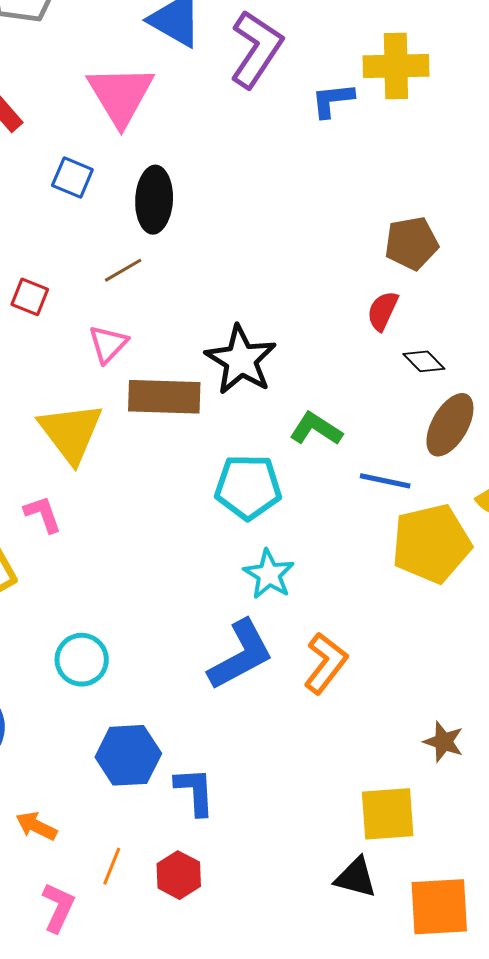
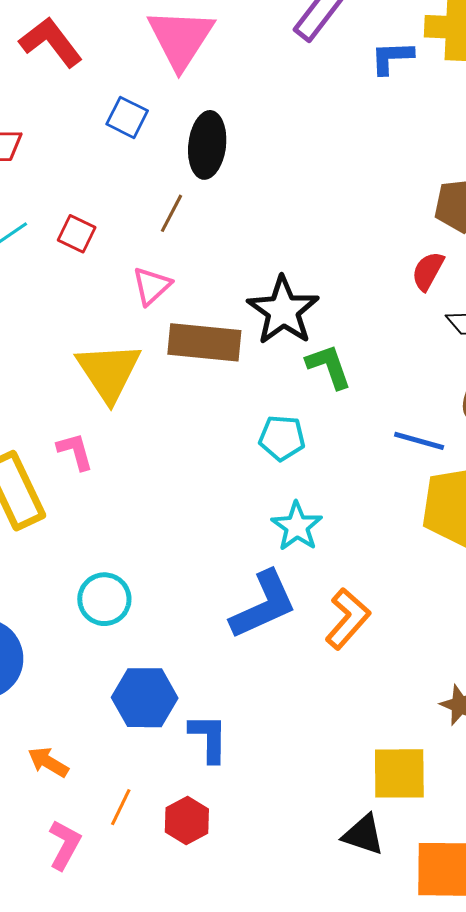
brown line: (123, 270) -> (172, 213), turned -36
green L-shape: (316, 429) -> (329, 366), moved, turned 34
cyan pentagon: (248, 487) -> (282, 438), size x0.7

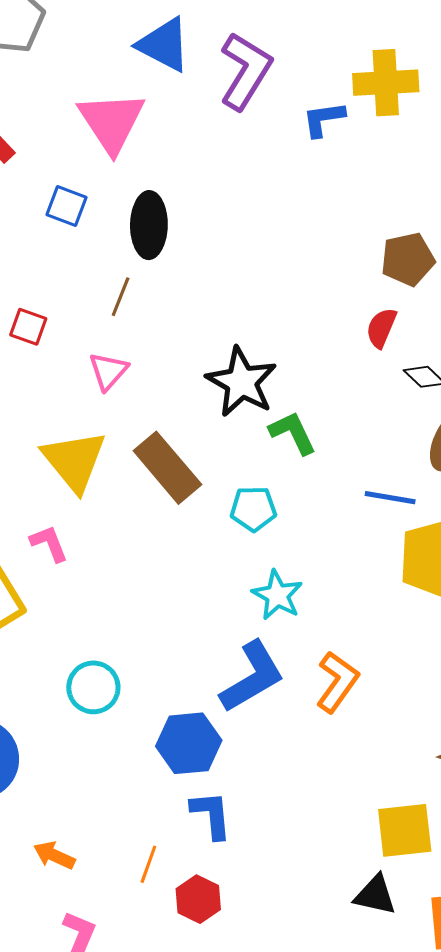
brown rectangle: (204, 342) -> (167, 468), moved, turned 50
blue hexagon: (145, 698) -> (189, 743), moved
orange line: (121, 807) -> (148, 864), moved

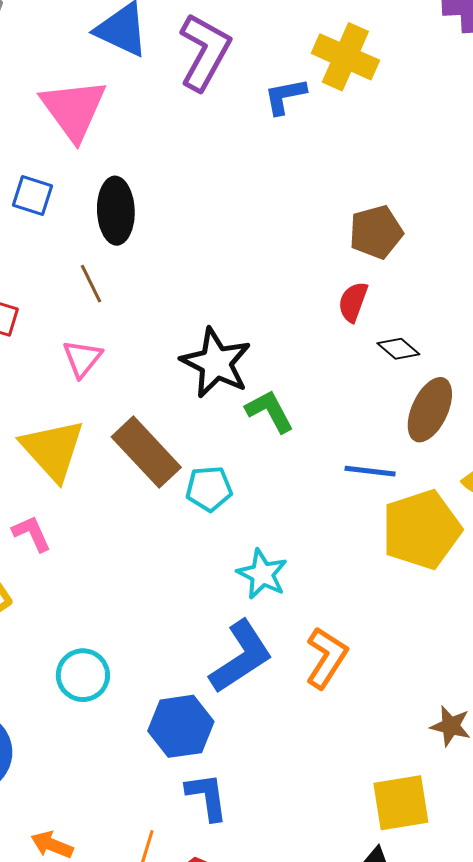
yellow cross: (386, 83) -> (345, 57), turned 30
brown line: (121, 297) -> (91, 284), turned -45
cyan pentagon: (253, 509) -> (209, 489), moved

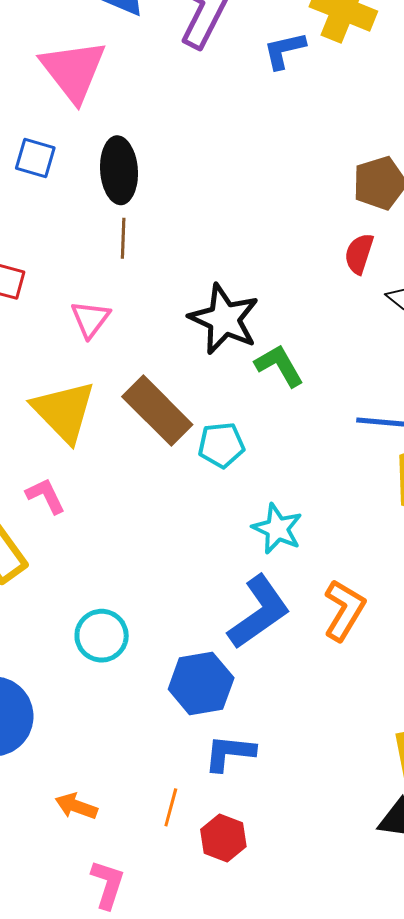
brown line: (91, 284) -> (123, 238), moved, turned 30
blue L-shape: (207, 797) -> (229, 753), turned -74

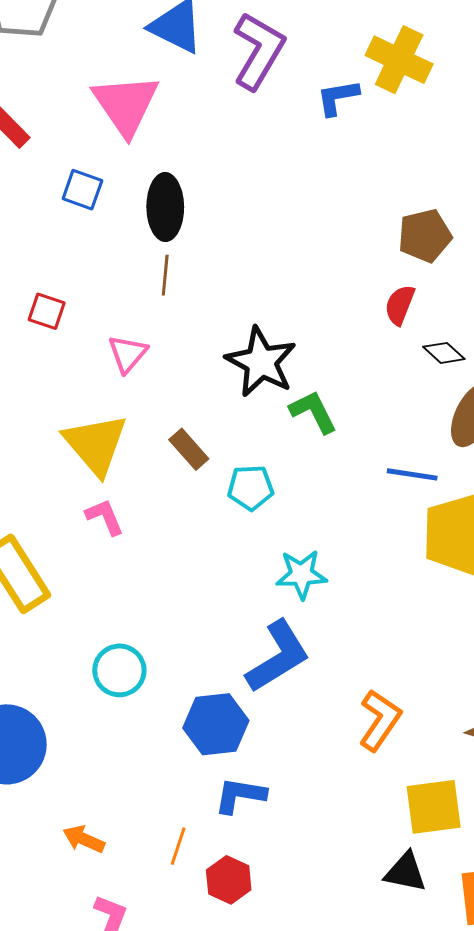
brown rectangle: (157, 411) -> (189, 449), size x0.6
pink L-shape: (46, 496) -> (105, 517), moved
cyan star: (277, 529) -> (301, 574), turned -30
orange L-shape: (344, 610) -> (380, 720), moved

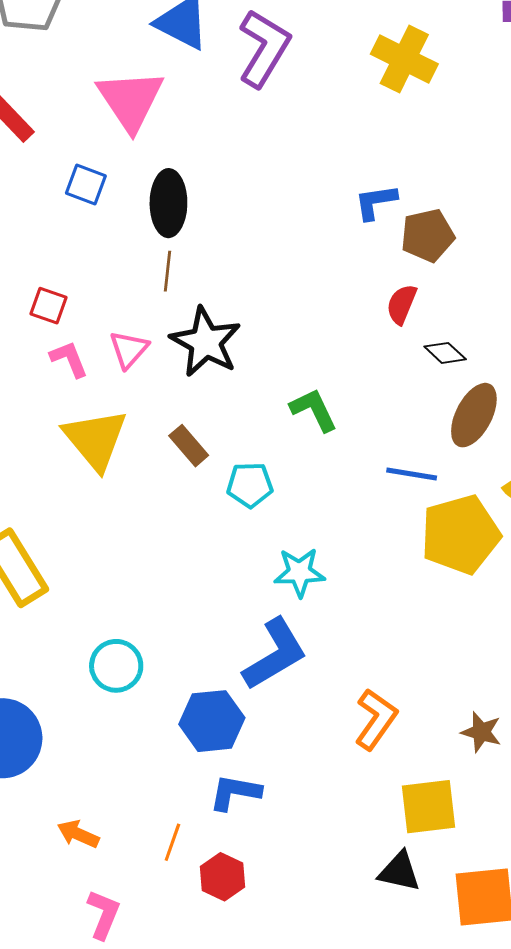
blue L-shape: (338, 97) -> (376, 202), moved
black star: (261, 362) -> (206, 342), moved
pink L-shape: (105, 517) -> (69, 359), moved

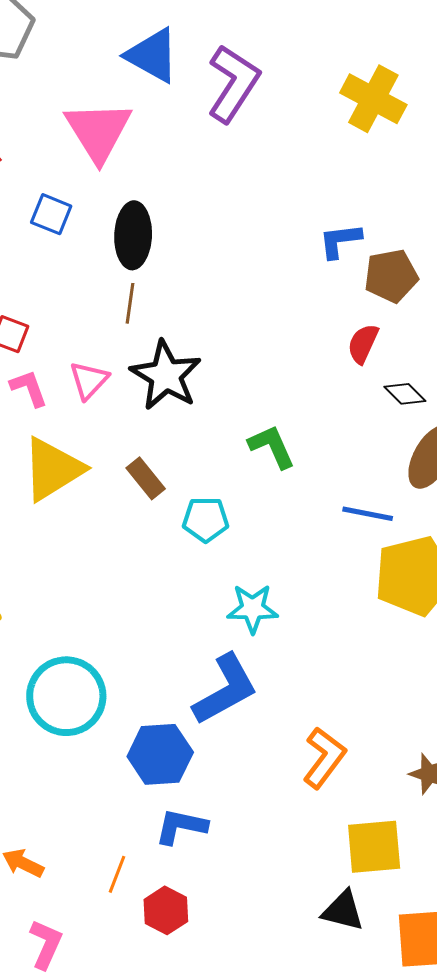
yellow triangle: (95, 439) -> (53, 469), turned 36
cyan circle: (116, 666) -> (66, 696), size x1.5

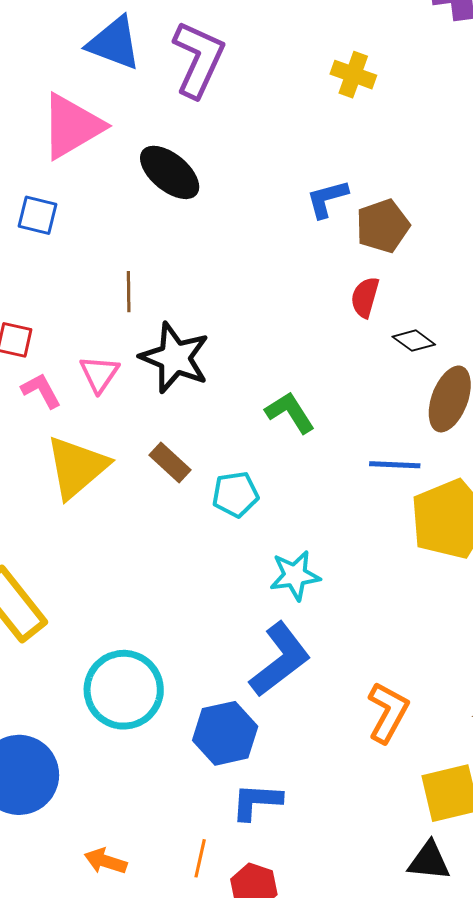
yellow cross: (373, 99) -> (353, 75), moved, size x0.7
pink triangle: (98, 131) -> (72, 126), turned 40
black ellipse: (133, 235) -> (170, 172), moved, turned -44

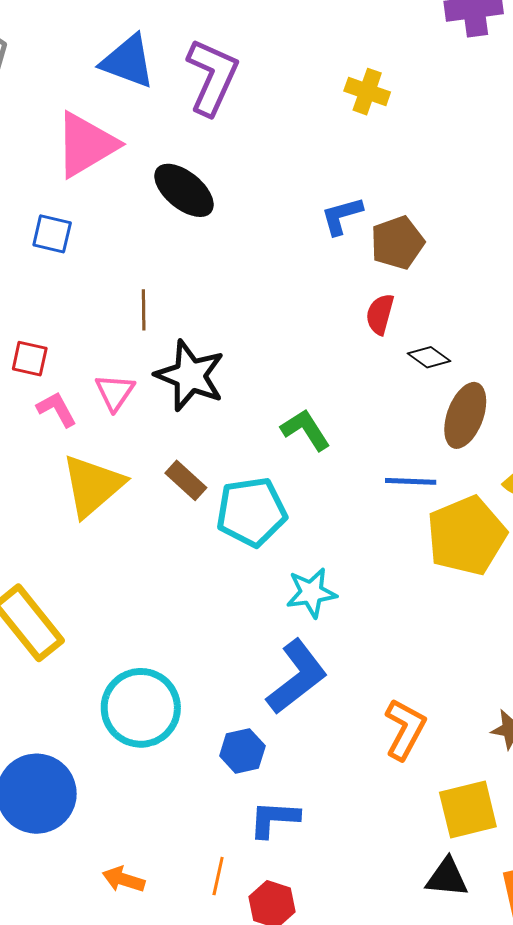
cyan pentagon: (235, 494) -> (251, 512), size x1.5
blue hexagon: (225, 733) -> (242, 751), size x0.7

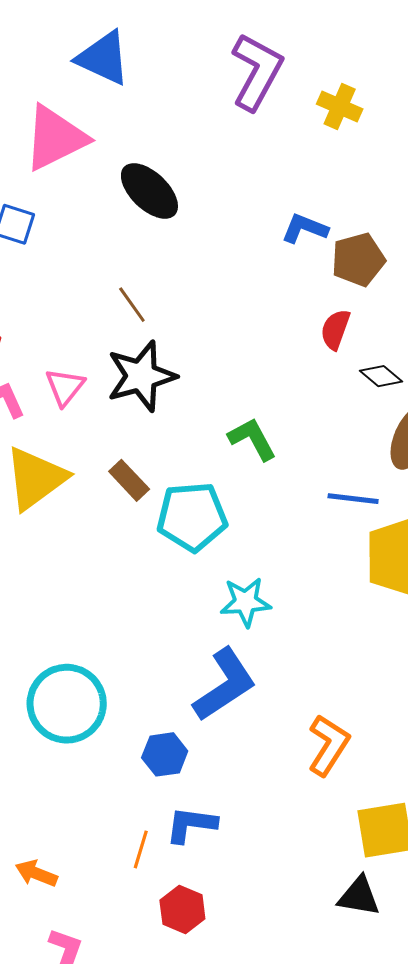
purple L-shape: (212, 77) -> (257, 72), moved
blue L-shape: (342, 216) -> (305, 228), turned 33
brown line: (144, 310) -> (132, 305), moved, turned -39
black star: (190, 376) -> (141, 376), turned 30
orange line: (218, 876) -> (141, 849), moved

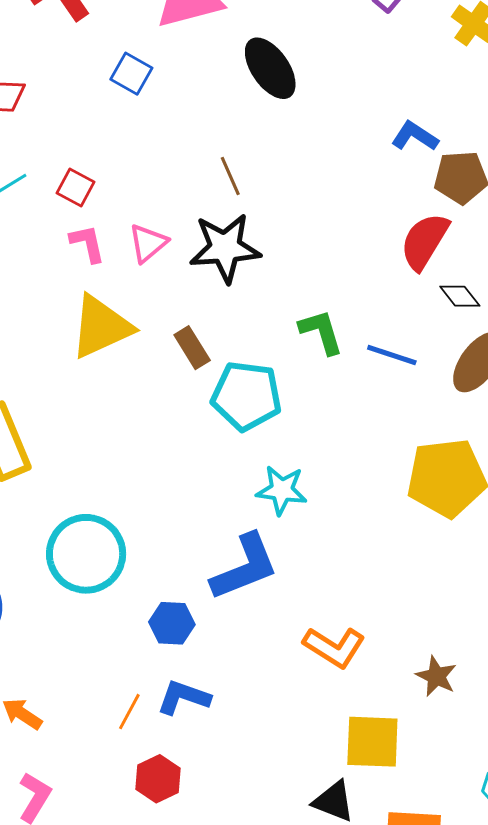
red semicircle: (335, 329) -> (424, 241), size x1.5
blue line: (353, 499) -> (392, 355), moved
orange L-shape: (328, 745) -> (334, 647), turned 78

